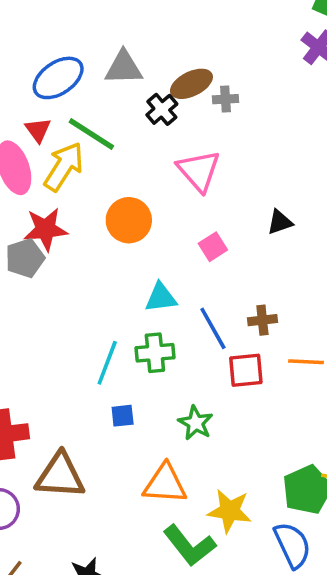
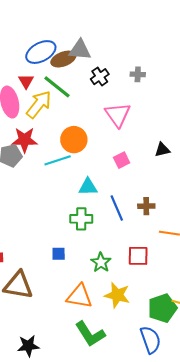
brown ellipse: (191, 84) -> (63, 59), moved
cyan line: (107, 363) -> (58, 160), moved, turned 45
red square: (246, 370) -> (138, 256), moved
yellow star: (230, 511) -> (117, 295), moved

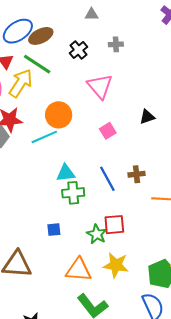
gray triangle: (80, 50) -> (92, 14), moved, size x0.6
cyan triangle: (88, 187) -> (66, 173), moved
red square: (138, 256) -> (114, 225), moved

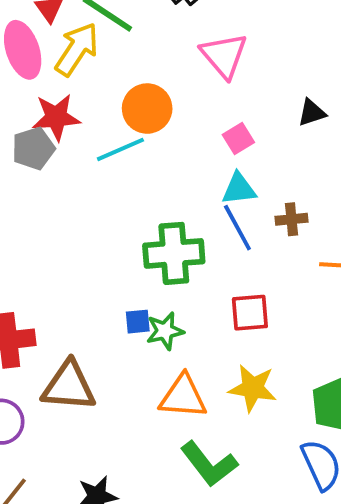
cyan triangle: (66, 173) -> (239, 189), moved
green cross: (73, 193) -> (174, 253), size x1.4
green star: (97, 234) -> (165, 331), moved, turned 30

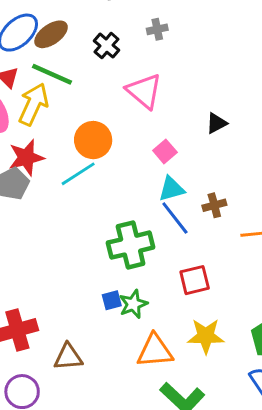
brown triangle: (69, 386) -> (68, 357), size x0.7

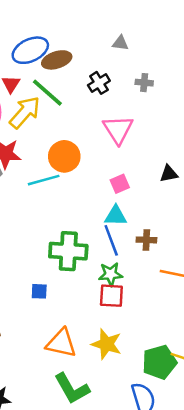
green star: (133, 304) -> (111, 274), moved

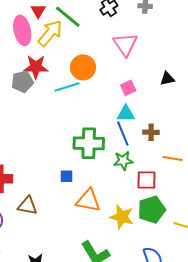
red square: (111, 296) -> (146, 180), moved
orange triangle: (61, 343) -> (88, 201), moved
green pentagon: (159, 362) -> (152, 210), moved

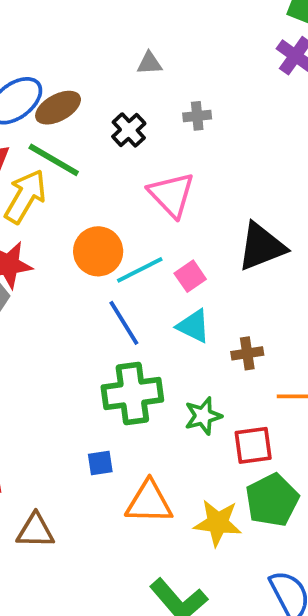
black triangle: (167, 79) -> (261, 247), size x1.8
cyan line: (67, 87) -> (140, 270), moved
cyan triangle: (126, 114) -> (193, 326), turned 36
blue line: (123, 134) -> (124, 323), moved

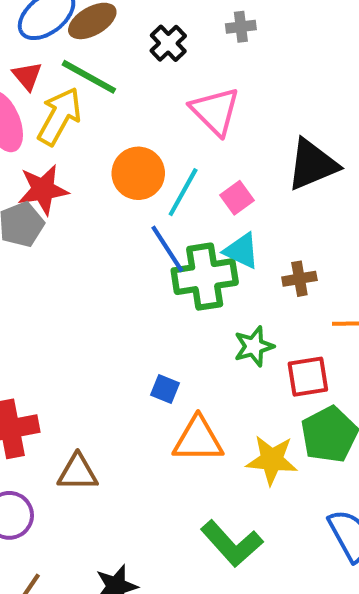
cyan line: (140, 270) -> (183, 192), turned -33
green cross: (132, 394) -> (205, 277), moved
blue square: (100, 463) -> (165, 389), moved, turned 32

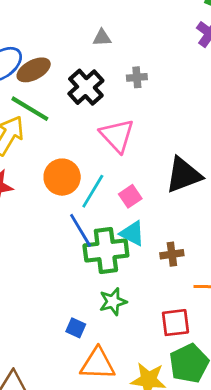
black cross: (168, 43) -> (86, 87), size x1.4
green star: (254, 346) -> (113, 302), moved

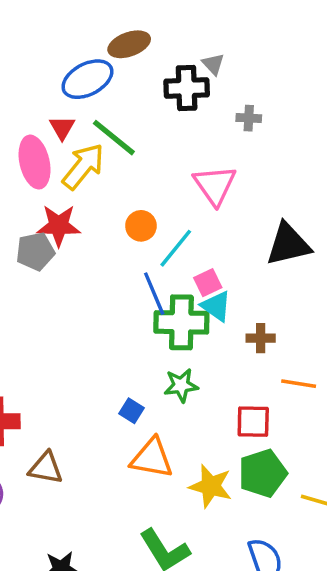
gray triangle: (102, 38) -> (213, 64), turned 42
brown ellipse: (34, 70) -> (129, 44), moved
black cross: (86, 87) -> (187, 88), moved, turned 32
orange circle: (62, 177) -> (141, 226), size x0.7
pink square: (130, 196) -> (208, 283), moved

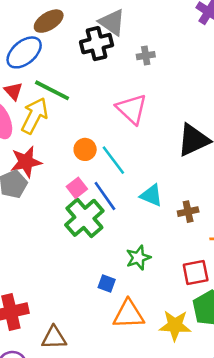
gray triangle: (213, 64) -> (112, 22), size x1.6
cyan line: (176, 248) -> (113, 160), turned -64
pink square: (208, 283) -> (77, 188), moved
green cross: (181, 322) -> (84, 218), moved, turned -30

